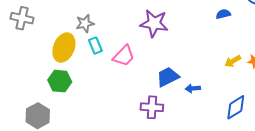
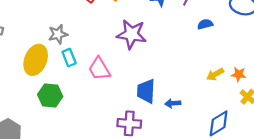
pink trapezoid: (124, 56) -> (99, 69), turned 105
blue trapezoid: (168, 77) -> (146, 91), turned -60
green hexagon: (60, 81) -> (50, 96), moved

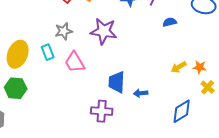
gray star: (58, 34) -> (64, 31), moved
green hexagon: (50, 96) -> (16, 88), moved

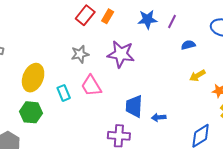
cyan rectangle: (48, 52) -> (64, 93), moved
yellow arrow: (179, 67) -> (197, 76), moved

